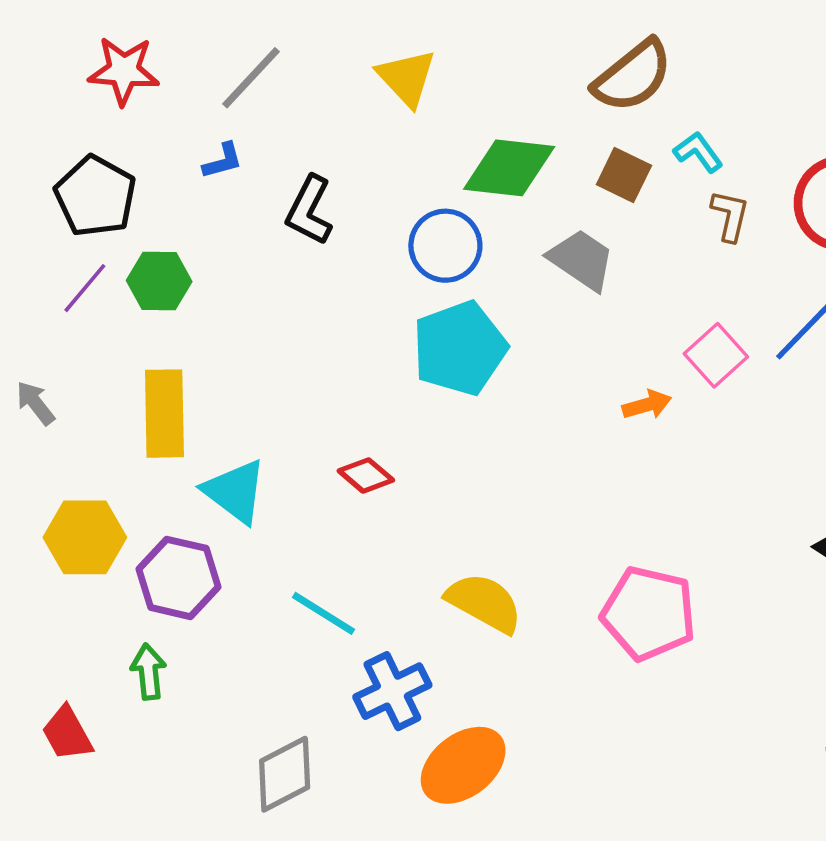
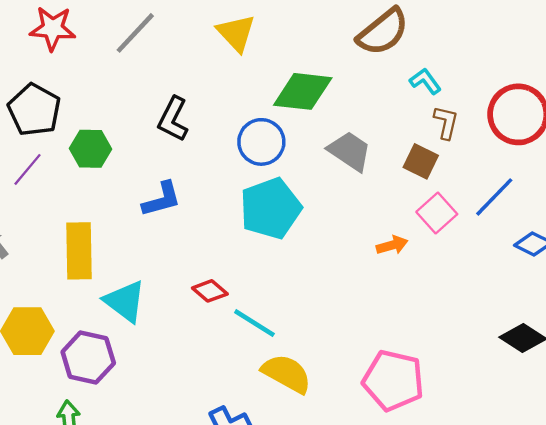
blue L-shape: (223, 161) -> (162, 199), moved, size x1.5
brown square: (624, 175) -> (421, 161), moved
green hexagon: (159, 281) -> (91, 149), moved
cyan line: (323, 613) -> (254, 323), moved

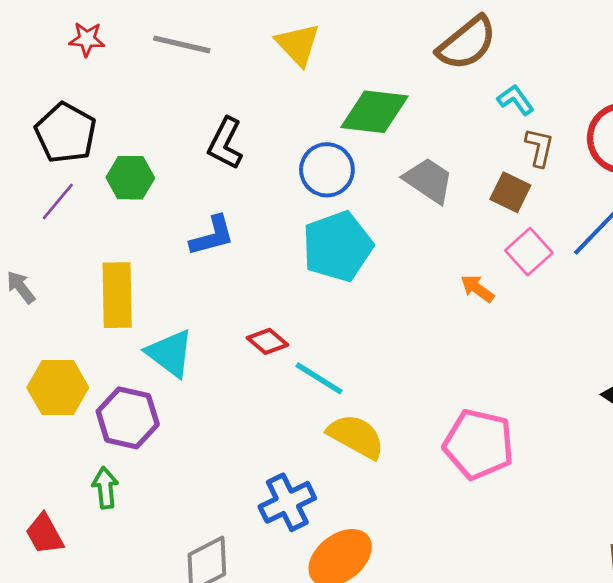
red star: (53, 28) -> (87, 39), size x0.7
gray line: (135, 33) -> (182, 44), turned 60
orange arrow: (392, 245) -> (477, 289), turned -128

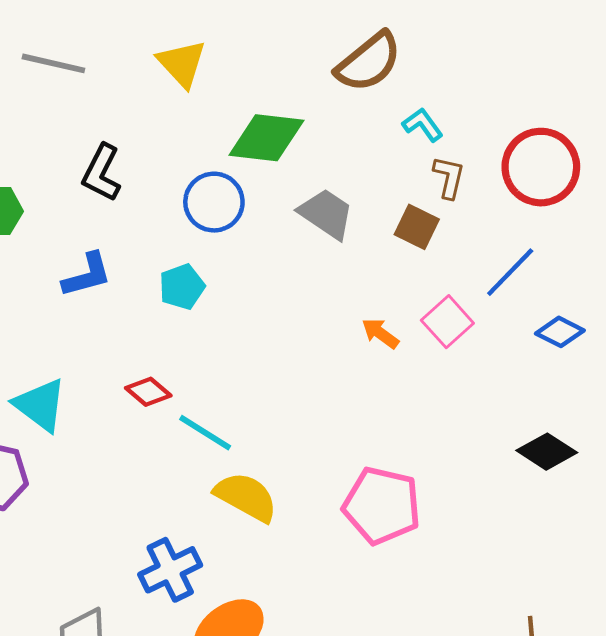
cyan pentagon: (337, 246) -> (182, 287), moved, size x0.6
pink square: (529, 252) -> (447, 322), moved

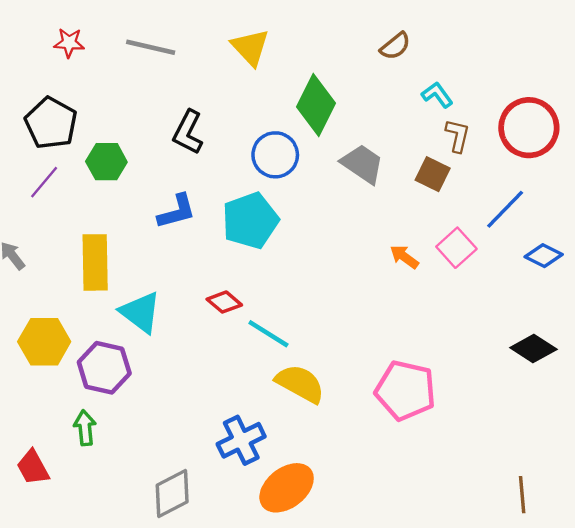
brown semicircle: (369, 62) -> (395, 46), size x0.6
green diamond: (266, 138) -> (316, 105), turned -70
cyan pentagon: (182, 287) -> (250, 221), size x1.6

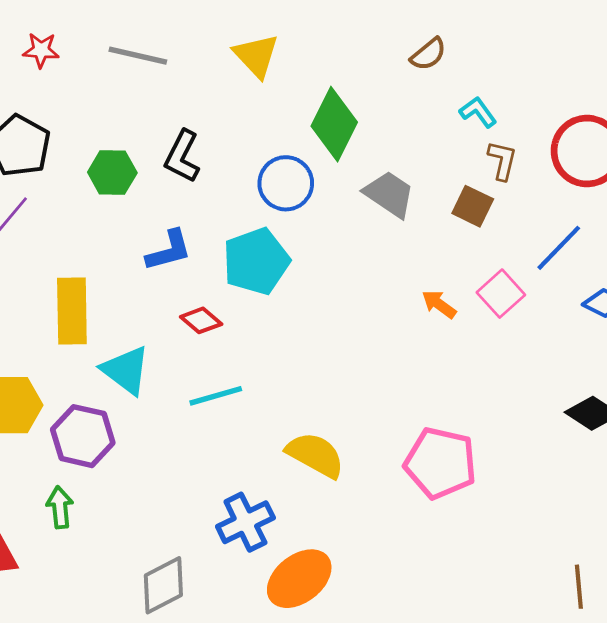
green hexagon: (106, 162) -> (112, 173), moved
red diamond: (224, 302) -> (201, 320), moved
cyan line: (268, 334) -> (216, 396), moved, turned -48

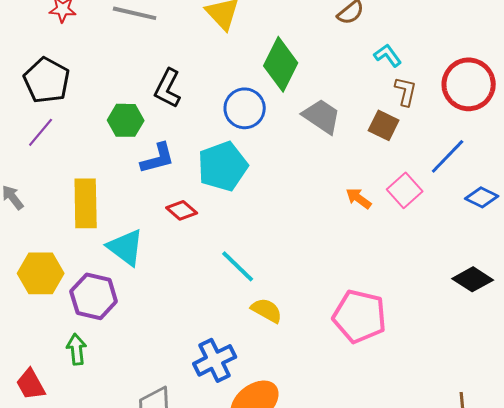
green hexagon: (112, 173) -> (126, 120), moved
cyan line: (216, 396) -> (238, 266), moved, turned 60
yellow semicircle: (315, 455) -> (267, 310), size x0.7

